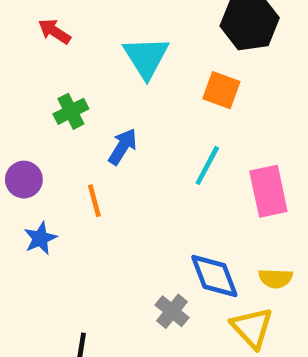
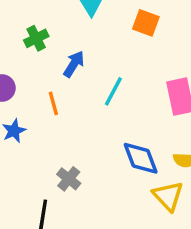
cyan line: (207, 165) -> (113, 91), moved
gray cross: (172, 311) -> (69, 179), moved

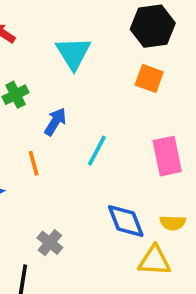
orange square: (146, 23) -> (149, 78), moved
yellow triangle: (168, 196) -> (155, 261), turned -44

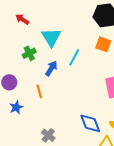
cyan triangle: (73, 53) -> (51, 37), moved
cyan line: (97, 151) -> (74, 57), moved

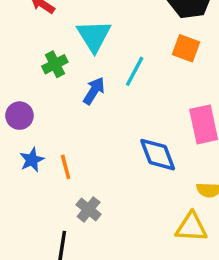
orange line: (39, 91) -> (66, 167), moved
blue diamond: (90, 123) -> (158, 155), moved

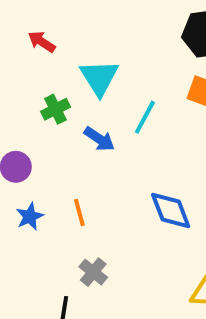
blue arrow: (94, 91) -> (99, 139), turned 92
orange line: (66, 167) -> (79, 212), moved

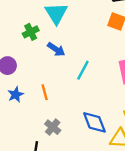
cyan line: (145, 117) -> (83, 70), moved
blue diamond: (171, 210) -> (94, 122), moved

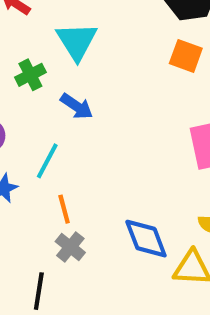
cyan line: (83, 70) -> (47, 161), moved
orange line: (45, 92) -> (64, 209), moved

